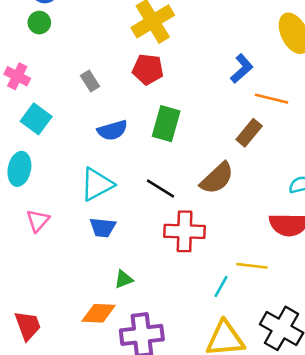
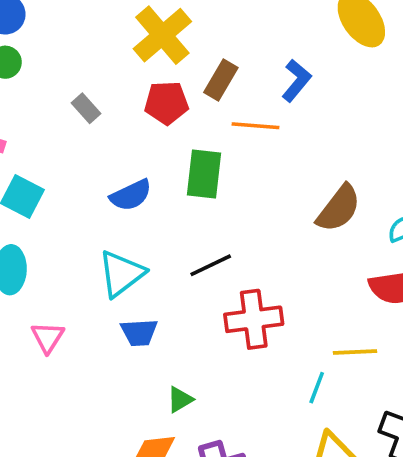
gray rectangle: (90, 81) -> (86, 108), moved
orange line: (272, 99) -> (256, 126), moved
brown rectangle: (249, 133) -> (221, 80), moved
brown semicircle: (217, 178) -> (339, 208), moved
black line: (160, 189) -> (211, 265), turned -48

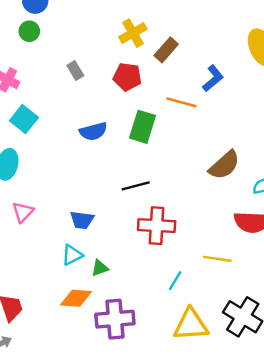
yellow cross: (162, 35) -> (133, 33), size x0.7
brown rectangle: (221, 80) -> (166, 50), moved
cyan triangle: (121, 274) -> (72, 255), moved, size x0.7
cyan line: (317, 388) -> (175, 281), moved

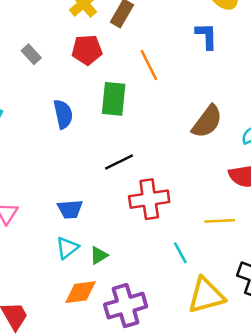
blue L-shape: (213, 78) -> (207, 36), moved, turned -40
orange line: (181, 102) -> (149, 65), turned 60
blue semicircle: (93, 131) -> (63, 114), turned -76
cyan line: (175, 281) -> (180, 253), turned -48

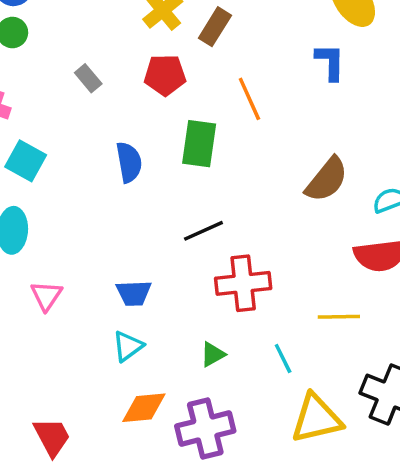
green triangle: (99, 255) -> (213, 354), moved

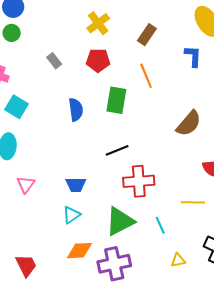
brown rectangle: (215, 27) -> (147, 35), moved
green triangle: (213, 354) -> (120, 221), size x2.0
yellow triangle: (316, 419) -> (178, 260), size x0.5

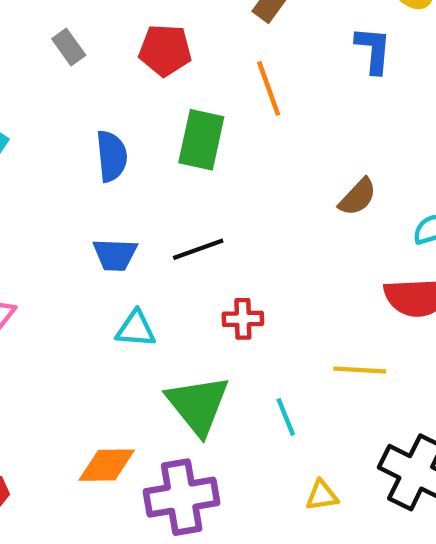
brown semicircle: (189, 123) -> (358, 197), size x0.7
red cross: (139, 181) -> (243, 319), size x0.6
blue trapezoid: (76, 185) -> (115, 255), moved
cyan triangle: (71, 215) -> (136, 329), moved, turned 36
green triangle: (120, 221) -> (198, 405), turned -44

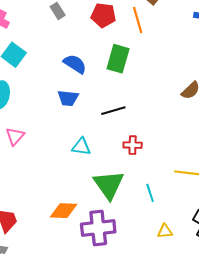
orange line: (269, 88) -> (138, 20), moved
blue semicircle: (112, 156) -> (75, 64), turned -55
blue trapezoid: (115, 255) -> (68, 98), moved

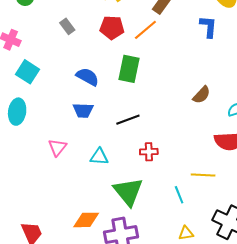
orange line: (138, 20) -> (145, 30), turned 70
pink triangle: (15, 136) -> (57, 147), moved
cyan line: (150, 193) -> (179, 195), moved

